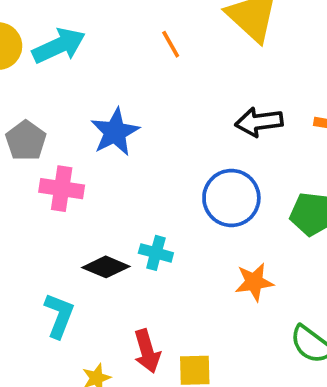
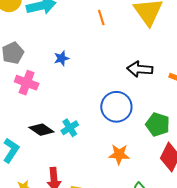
blue star: (115, 132) -> (61, 58), size x0.6
cyan cross: (156, 253) -> (70, 128), turned 30

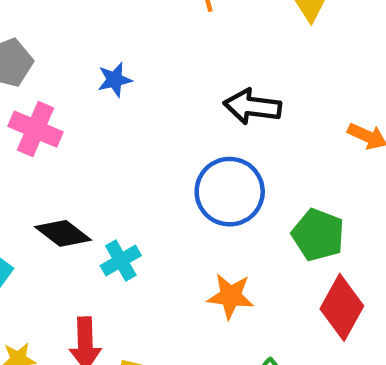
black arrow: (140, 69) -> (252, 106), moved
cyan cross: (70, 128) -> (121, 261), moved

